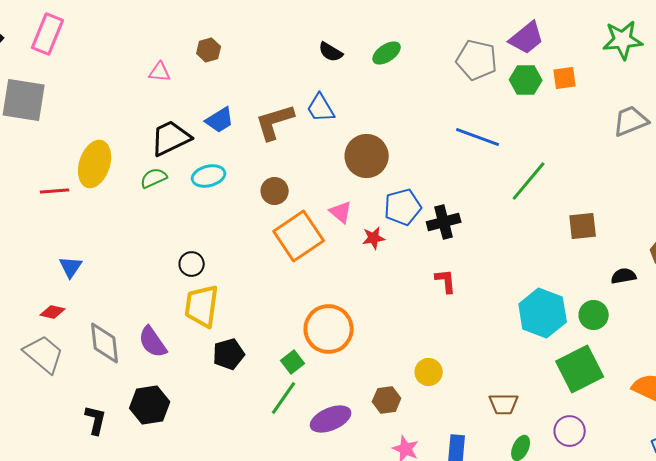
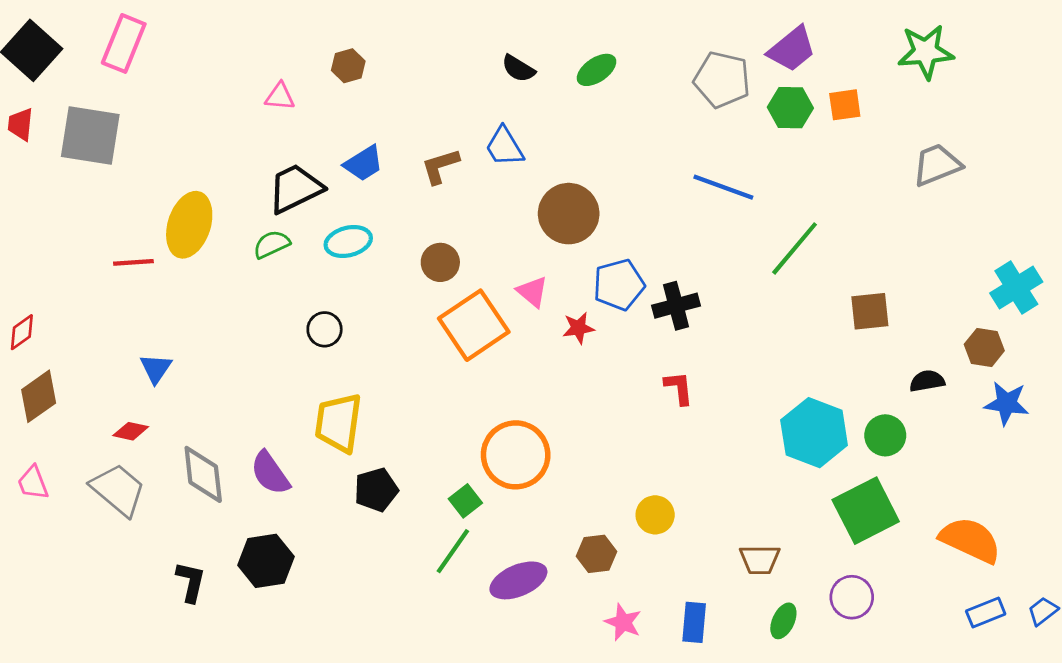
brown L-shape: (275, 122) -> (440, 166), size x0.7
black circle: (192, 264) -> (325, 329), moved

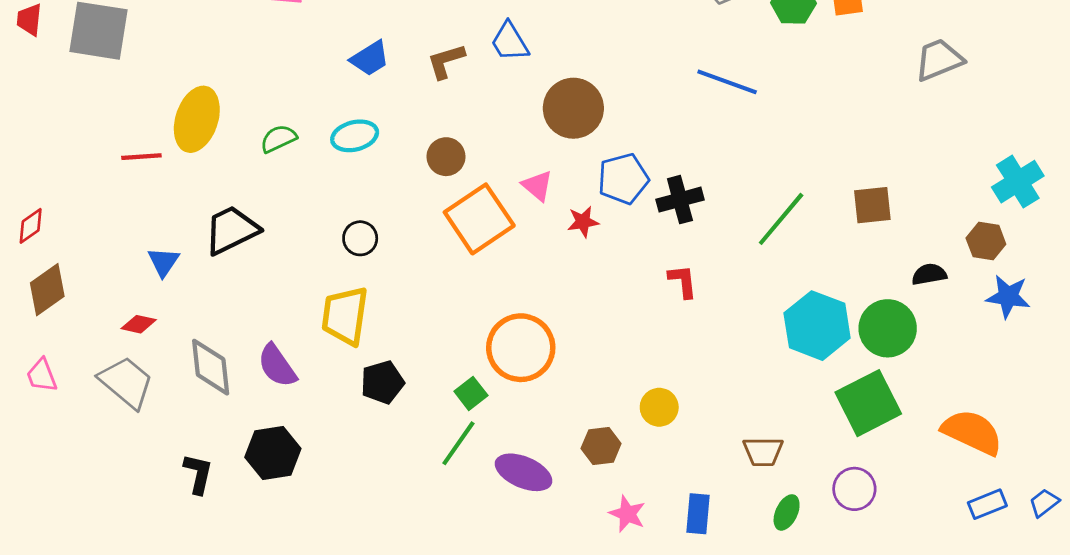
black trapezoid: (295, 188) -> (231, 230), moved
green line: (795, 248) -> (781, 219), moved
black circle: (325, 329) -> (360, 238), moved
green circle: (885, 435) -> (888, 328), size x1.4
purple ellipse: (518, 580) -> (524, 472), turned 46

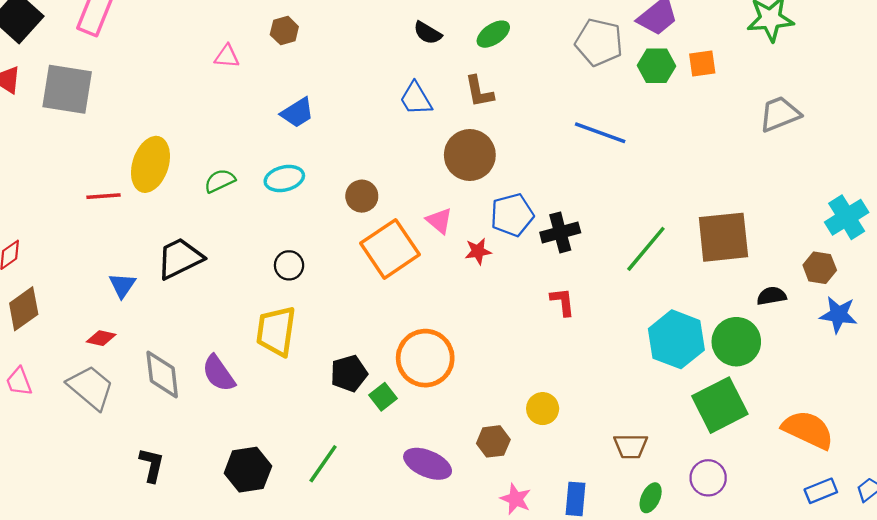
brown L-shape: (446, 61) -> (479, 92), moved, turned -84
brown square: (872, 205) -> (723, 237), size x1.6
black pentagon: (382, 382) -> (349, 373), moved
green line: (458, 443) -> (323, 464), moved
black hexagon: (273, 453) -> (248, 470), moved

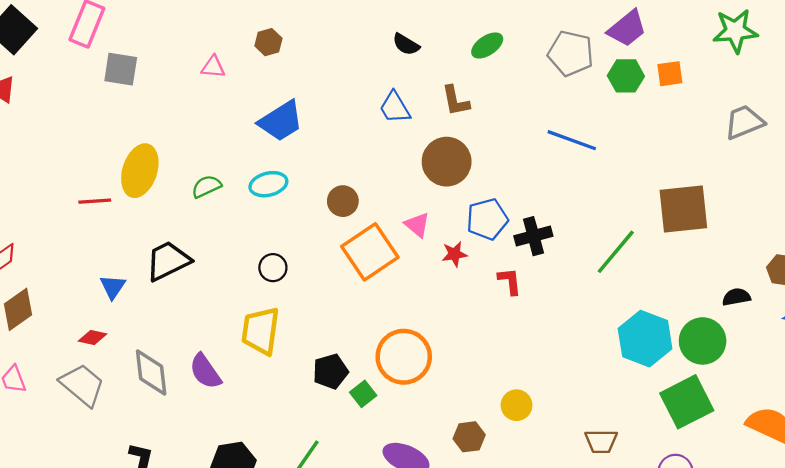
green ellipse: (493, 34) -> (487, 45), moved
gray square: (67, 89) -> (121, 69), moved, size x0.7
blue trapezoid: (297, 113) -> (281, 121), size x1.4
brown square: (723, 237) -> (683, 209), moved
red L-shape: (563, 302) -> (510, 281), moved

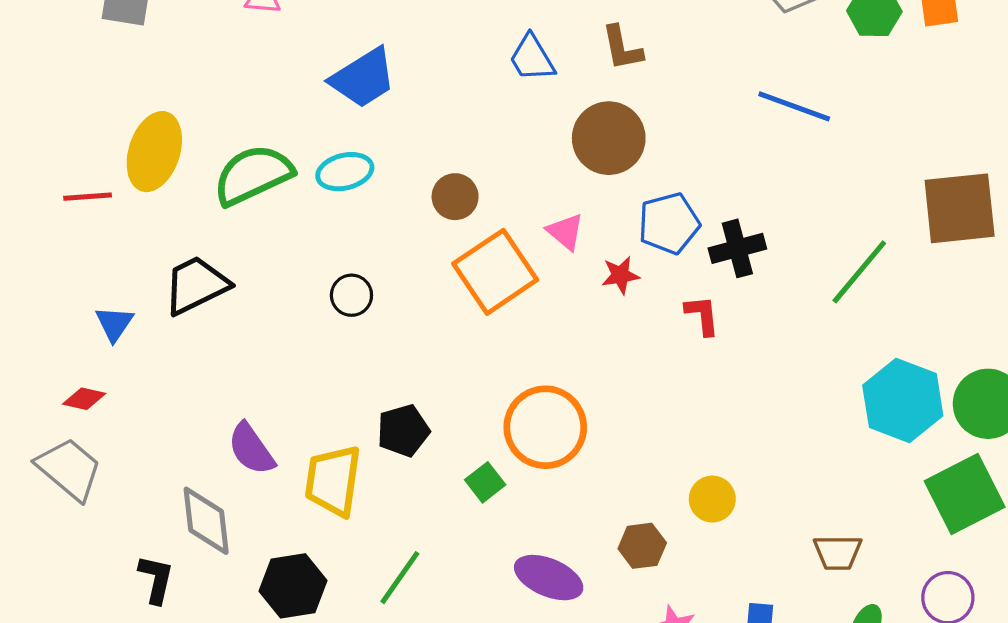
green semicircle: (206, 186) -> (253, 175), size x1.8
yellow trapezoid: (261, 331) -> (333, 481), moved
black pentagon: (330, 371) -> (403, 431), moved
gray diamond: (151, 373) -> (206, 521), moved

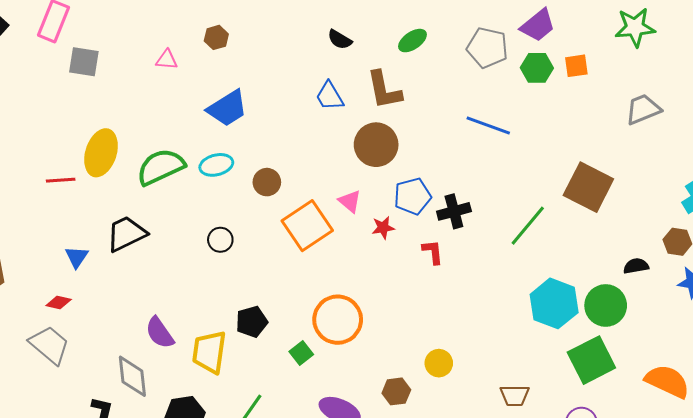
brown L-shape: (622, 48) -> (384, 90), size x1.4
brown circle: (455, 197) -> (267, 182), moved
brown square: (960, 208) -> (588, 187), turned 33

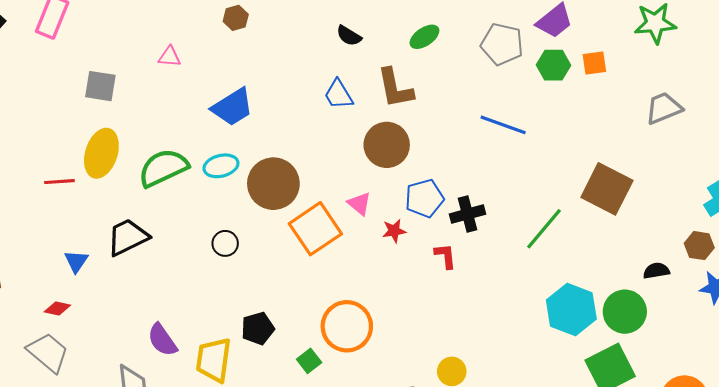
brown hexagon: (216, 37) -> (236, 18), moved
gray square: (84, 62) -> (100, 86), moved
brown circle: (267, 182) -> (273, 184), size x1.8

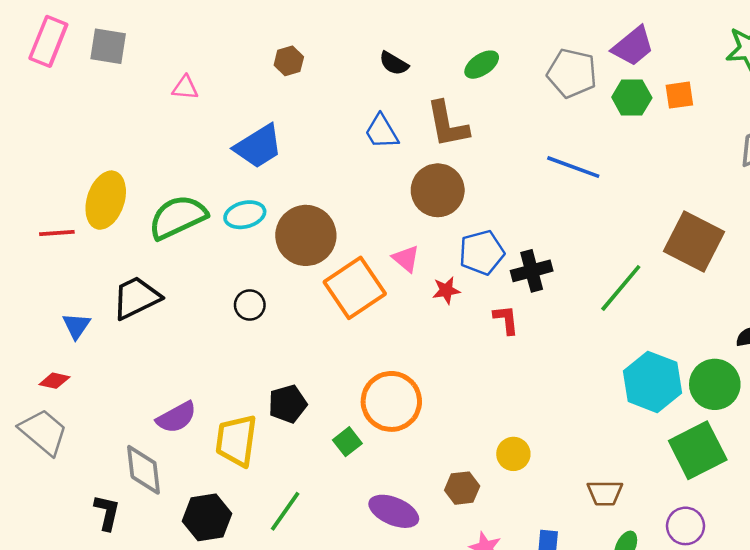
brown hexagon: (236, 18) -> (289, 61), moved
gray square: (100, 86) -> (108, 46), moved
purple semicircle: (162, 340) -> (176, 417), turned -84

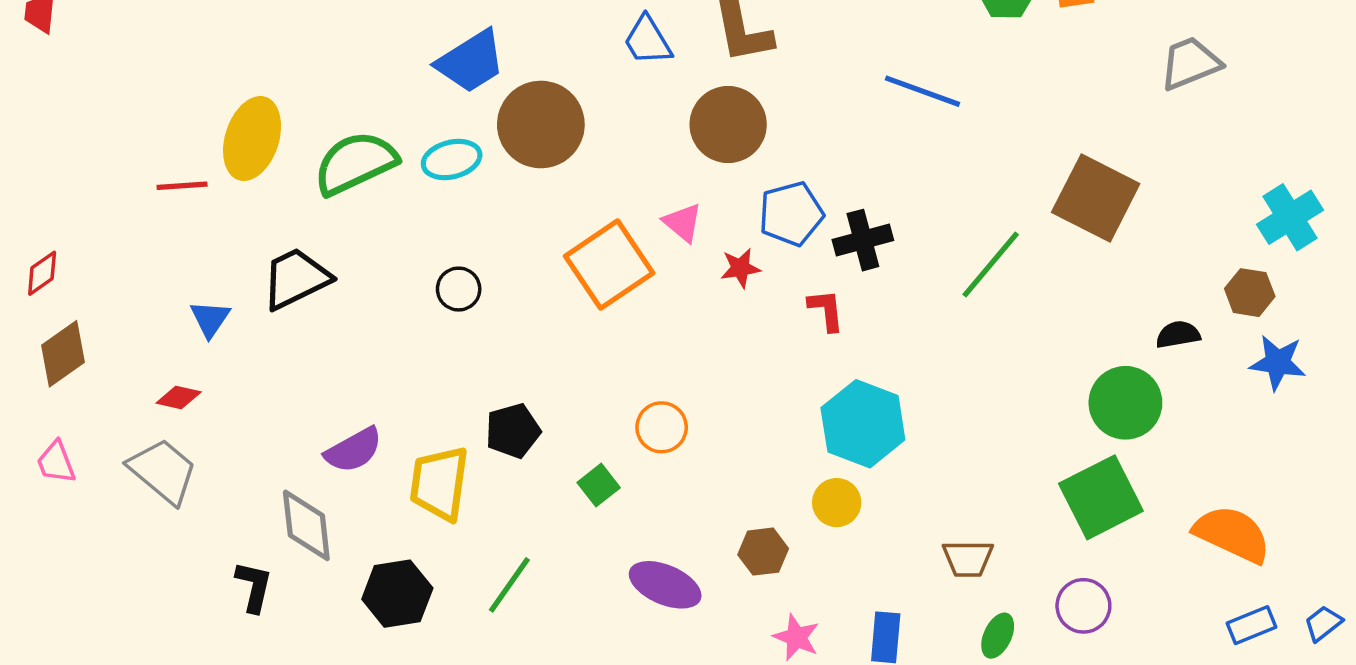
brown circle: (306, 235) -> (541, 124), moved
cyan hexagon: (653, 382) -> (863, 424), moved
orange circle: (391, 401) -> (662, 427), size x0.6

